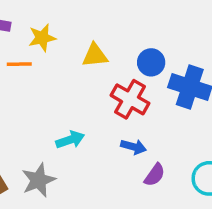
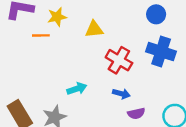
blue circle: (151, 62) -> (156, 14), moved
purple semicircle: (155, 175) -> (136, 113), turned 42

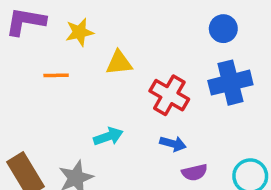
yellow triangle: (94, 29) -> (119, 63), moved
orange line: (41, 35) -> (56, 75), moved
blue cross: (161, 52) -> (230, 83), turned -32

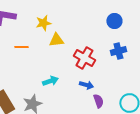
yellow star: (79, 32) -> (43, 23), moved
blue cross: (230, 83) -> (118, 51), size x0.7
purple semicircle: (195, 172) -> (98, 101), turned -96

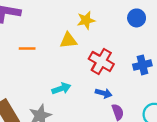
yellow star: (43, 23) -> (86, 20), moved
blue cross: (118, 51) -> (142, 65), moved

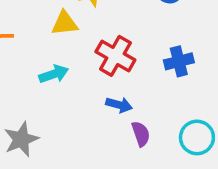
cyan arrow: (61, 89) -> (54, 74), moved

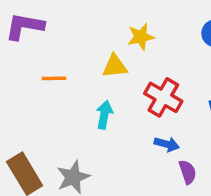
cyan arrow: (54, 74) -> (104, 115), turned -60

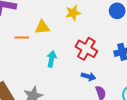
yellow triangle: (115, 66) -> (42, 27), moved

